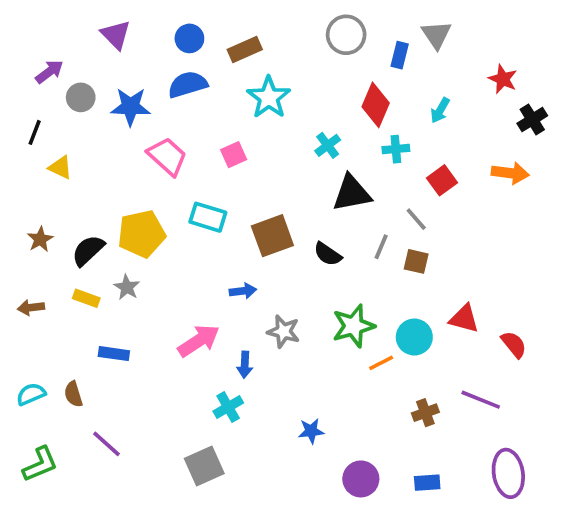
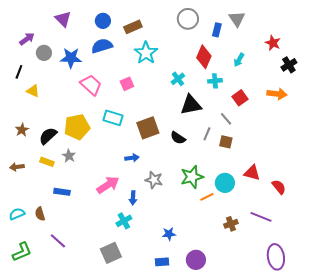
blue rectangle: (427, 483) -> (162, 262), moved

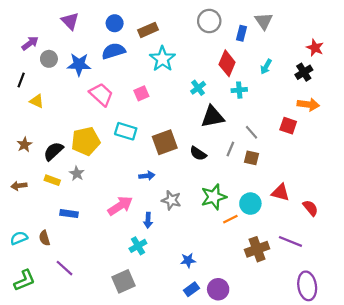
red star: (273, 43) -> (315, 48), moved
black cross: (289, 65) -> (304, 72), moved
red square: (240, 98) -> (288, 126), moved, turned -35
brown cross: (231, 224) -> (257, 249), size x1.5
blue rectangle: (162, 262) -> (191, 289), moved, turned -32

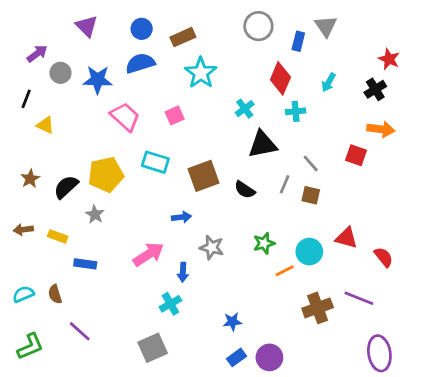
yellow rectangle: (52, 180) -> (58, 236), moved
green star: (214, 197) -> (264, 243), size x0.7

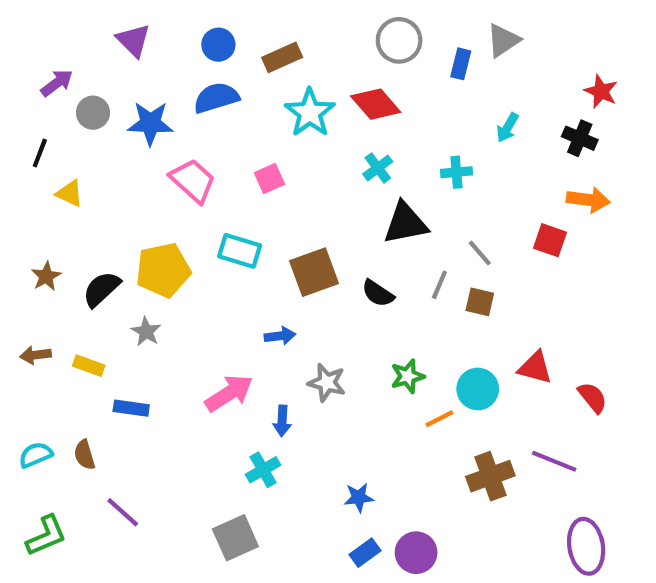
gray triangle: (326, 26) -> (503, 40), turned 30
red diamond: (280, 78) -> (376, 104), moved, turned -64
black cross: (375, 89) -> (580, 138), turned -35

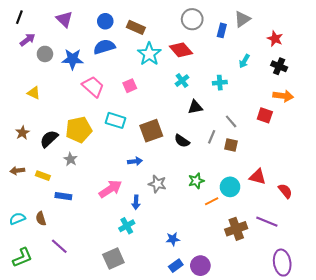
brown rectangle: (282, 57) -> (136, 27), turned 48
red star: (601, 91) -> (275, 39), moved
black line: (40, 153) -> (19, 17), moved
black triangle: (405, 223) -> (195, 107), size x0.7

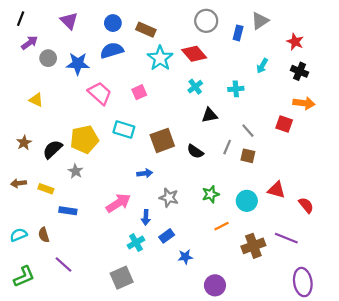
orange line: (212, 201) -> (222, 226), moved
blue rectangle: (176, 266) -> (167, 236), moved

